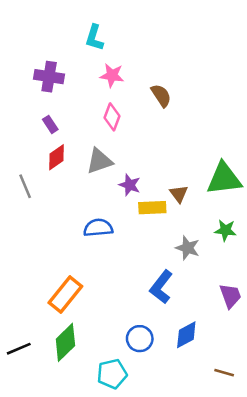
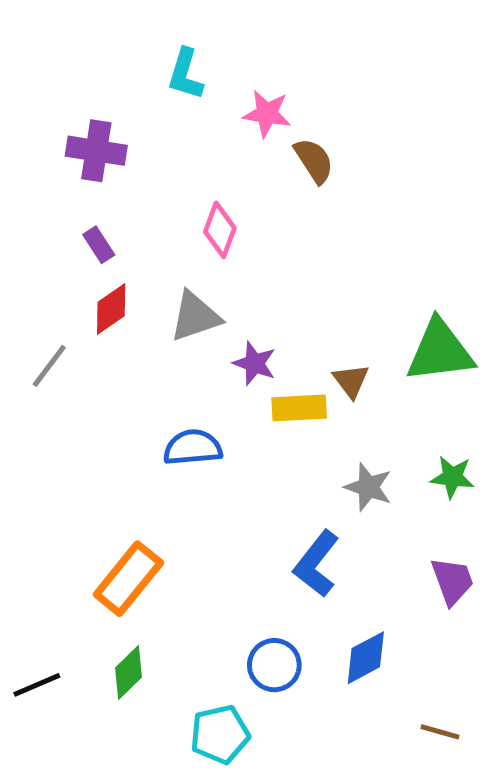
pink star: (112, 75) -> (267, 114), moved
brown semicircle: (161, 96) -> (314, 161), moved
gray line: (25, 186) -> (49, 366), turned 60
green star: (225, 230) -> (452, 477), moved
green diamond: (65, 342) -> (128, 673), size x0.7

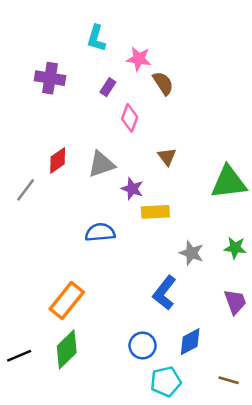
pink diamond: (220, 230) -> (130, 118), moved
purple rectangle: (99, 245) -> (108, 87), moved, turned 66
brown triangle: (351, 381) -> (167, 157), moved
green diamond: (128, 673) -> (67, 349), size x1.4
cyan pentagon: (220, 734) -> (166, 381), moved

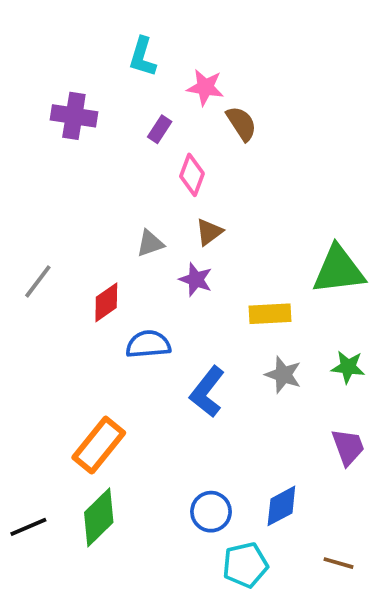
brown triangle: (167, 157) -> (209, 232), moved, turned 30
red diamond: (58, 160) -> (106, 302), moved
gray triangle: (101, 164) -> (150, 243), size x0.7
yellow rectangle: (155, 212) -> (270, 314), moved
blue L-shape: (164, 293) -> (207, 392), moved

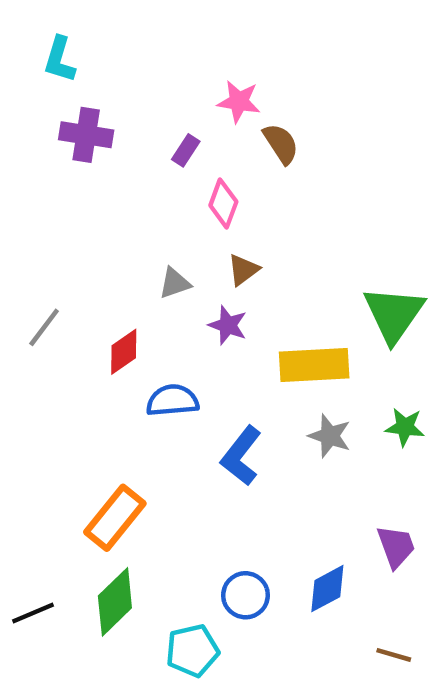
cyan L-shape: (142, 57) -> (60, 60), moved
green triangle: (338, 270) -> (394, 314), turned -48
yellow rectangle: (270, 314) -> (314, 365), size x1.4
purple trapezoid: (348, 447) -> (396, 547), moved
cyan pentagon: (245, 565) -> (192, 651), moved

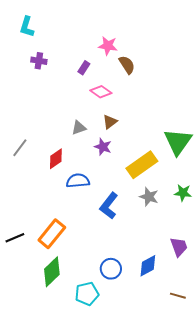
purple cross: (86, 135) -> (39, 61), size x0.7
pink diamond: (223, 203) -> (101, 92), turned -75
yellow rectangle: (314, 365) -> (142, 165), turned -32
black line: (33, 613) -> (15, 238), moved

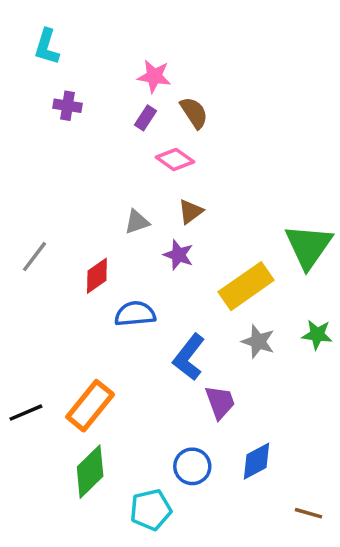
pink star: (108, 46) -> (154, 76), moved
brown semicircle: (127, 65) -> (194, 113), moved
purple trapezoid: (179, 247) -> (220, 402), moved

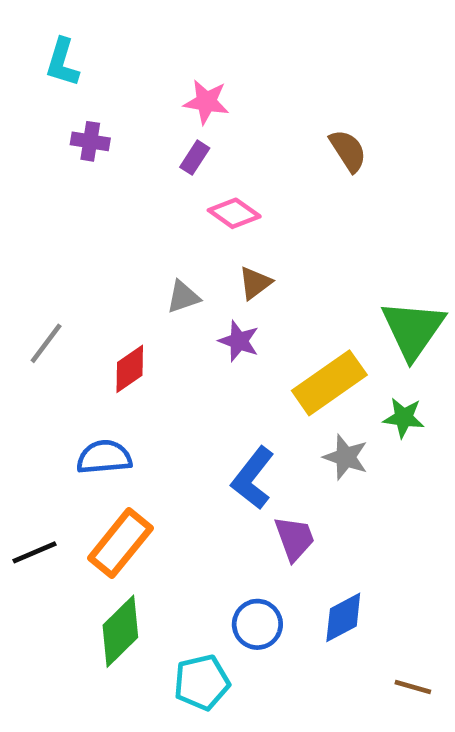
brown semicircle: (194, 113) -> (348, 151), moved
blue semicircle: (135, 314) -> (104, 457), moved
green star: (317, 335) -> (404, 418), moved

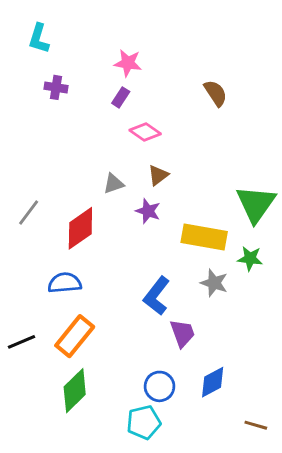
red diamond: (130, 369) -> (80, 228), size x1.4
yellow rectangle: (329, 383) -> (204, 237), turned 45
cyan pentagon: (202, 682) -> (144, 422), moved

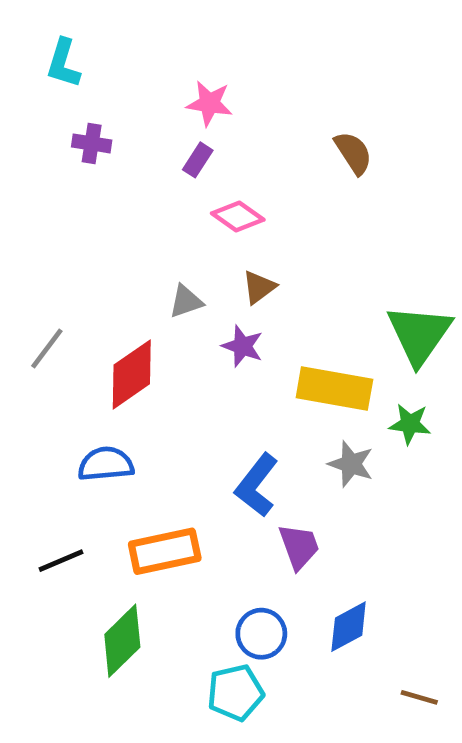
orange rectangle: (75, 336) -> (165, 551), moved, turned 39
black line: (22, 342) -> (61, 561), moved

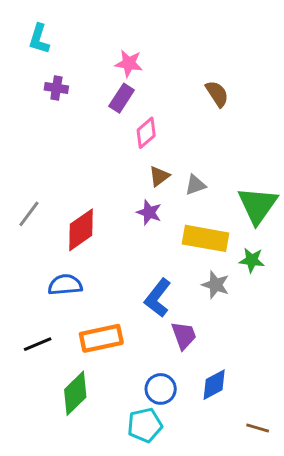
purple rectangle: (198, 160) -> (122, 98), size x1.4
pink diamond: (238, 217) -> (146, 133), turned -76
gray triangle: (186, 301) -> (195, 185), moved

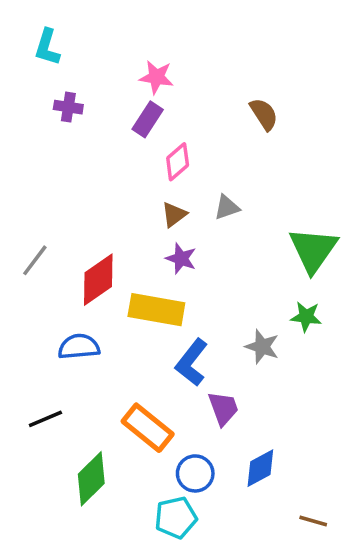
brown triangle: (159, 176) -> (174, 215), moved
gray triangle: (195, 185) -> (227, 207), moved
yellow rectangle: (205, 238) -> (156, 310), moved
orange rectangle: (101, 338) -> (148, 428), moved, turned 51

